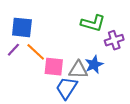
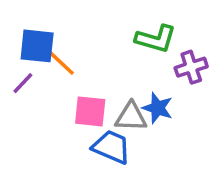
orange line: (36, 52) -> (60, 62), moved
blue star: (94, 65) -> (158, 108), turned -30
blue trapezoid: (66, 88) -> (111, 147), turned 80

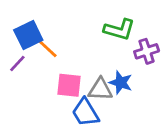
blue square: (37, 46) -> (28, 35), turned -32
blue trapezoid: (111, 147) -> (85, 112), turned -144

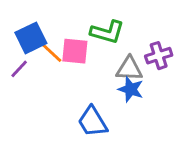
green L-shape: (119, 30) -> (107, 32), moved
pink square: (69, 85) -> (75, 51), moved
gray triangle: (100, 89) -> (129, 69), moved

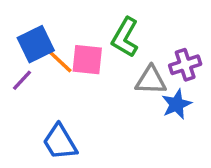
green L-shape: (107, 32) -> (125, 37), turned 104
blue star: (131, 89) -> (177, 104), moved, turned 30
blue trapezoid: (93, 122) -> (60, 142), moved

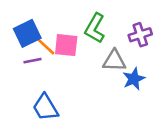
purple cross: (185, 65) -> (140, 35), moved
purple line: (22, 80) -> (32, 61), moved, turned 36

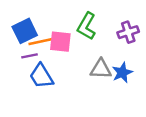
orange line: (44, 45) -> (40, 42), turned -55
gray triangle: (114, 61) -> (101, 69), moved
blue trapezoid: (45, 107) -> (41, 76), moved

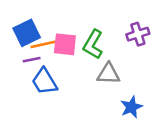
green L-shape: (87, 26) -> (93, 44), moved
blue star: (122, 73) -> (131, 107), moved

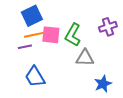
blue square: (27, 33) -> (32, 16), moved
blue trapezoid: (44, 81) -> (35, 77), moved

